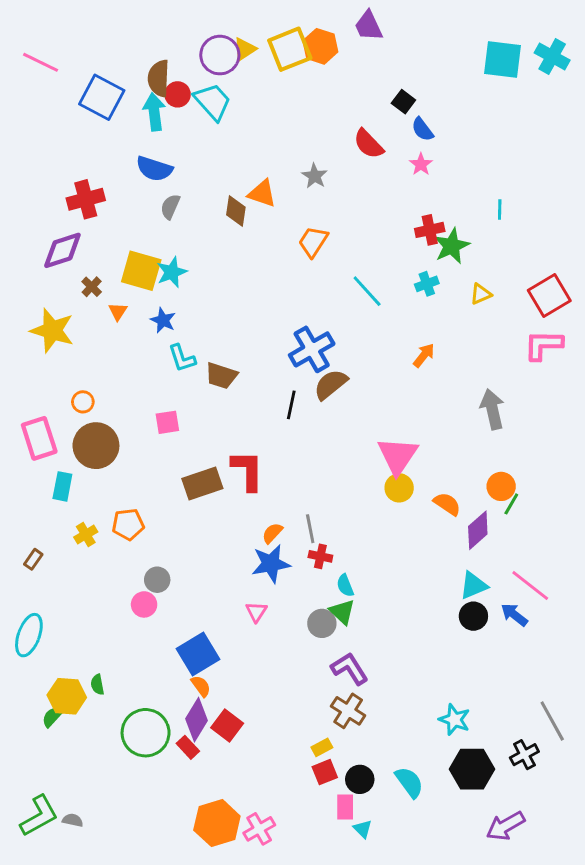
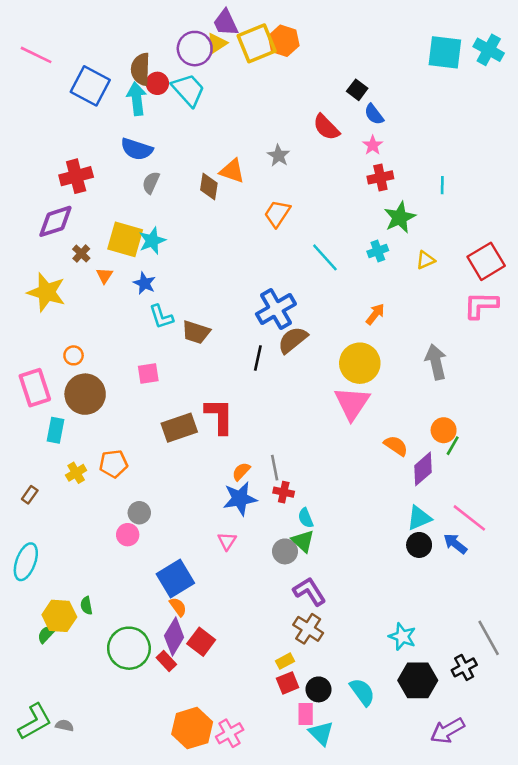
purple trapezoid: (369, 26) -> (226, 23), moved
red cross: (430, 230) -> (380, 177), moved
yellow circle: (399, 488) -> (360, 363), moved, size x1.6
cyan triangle: (363, 829) -> (321, 733), size x1.5

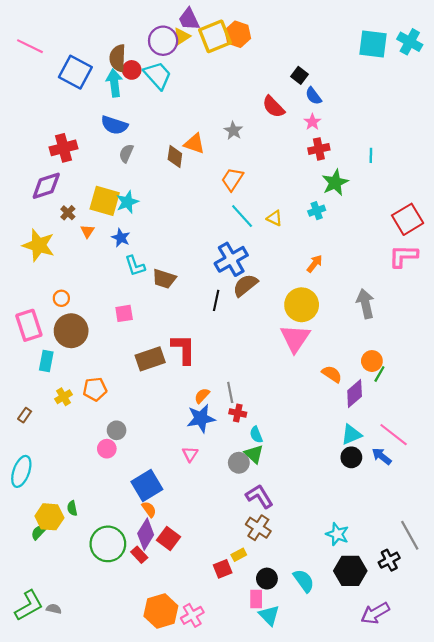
cyan line: (325, 257) -> (242, 216), moved
yellow triangle: (426, 260) -> (275, 218), moved, turned 49
red square: (288, 683) -> (223, 569), moved

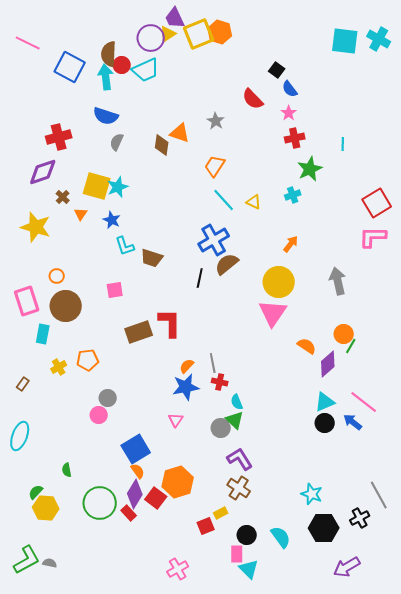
cyan trapezoid: (158, 75) -> (146, 70), turned 108
yellow hexagon: (49, 517) -> (46, 508), moved
orange hexagon: (161, 611) -> (178, 482), moved

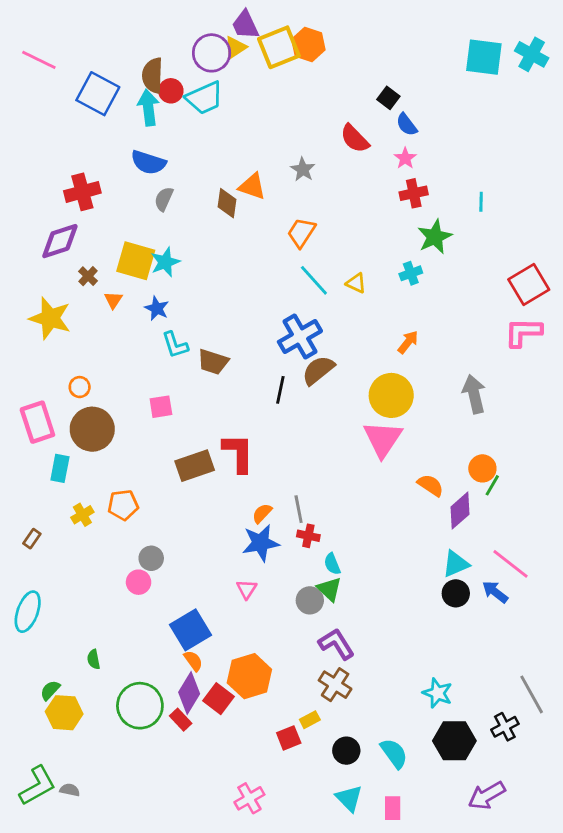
pink rectangle: (237, 554) -> (393, 808), moved

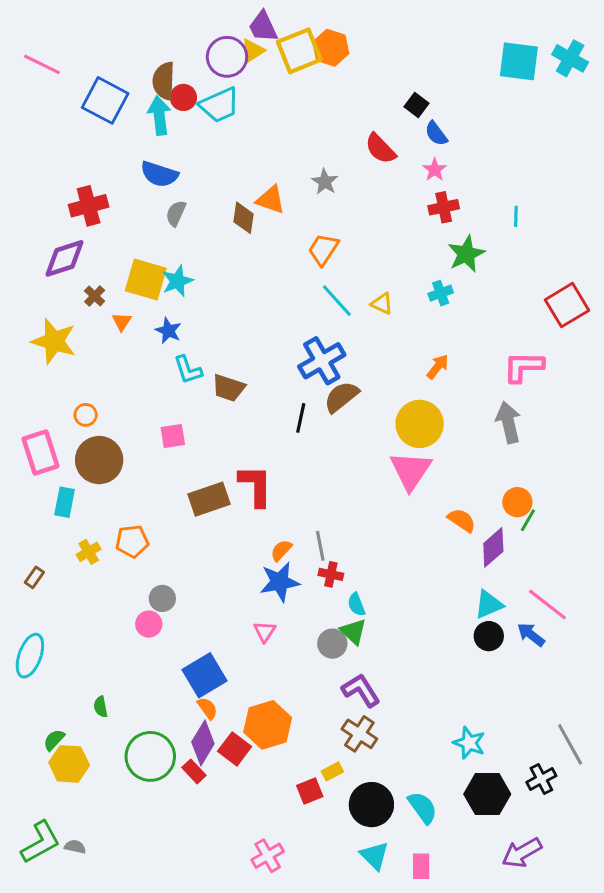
pink L-shape: (523, 332) -> (523, 367), moved
black circle: (346, 751) -> (371, 805), size x1.5

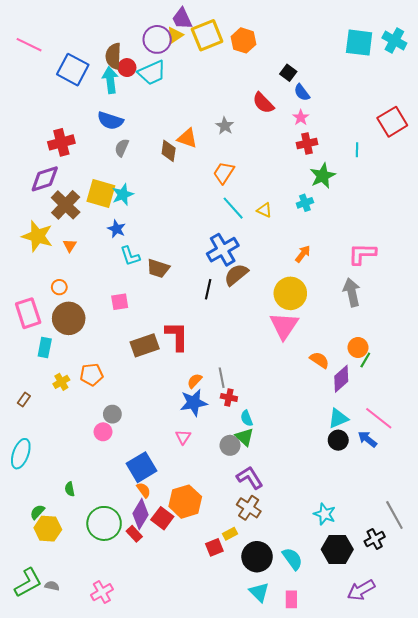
orange hexagon: (331, 48) -> (244, 40), moved
brown cross: (95, 296) -> (66, 205), size x2.0
red square: (567, 305) -> (392, 122), moved
orange triangle: (122, 322) -> (70, 246), moved
pink cross: (268, 856) -> (102, 592), moved

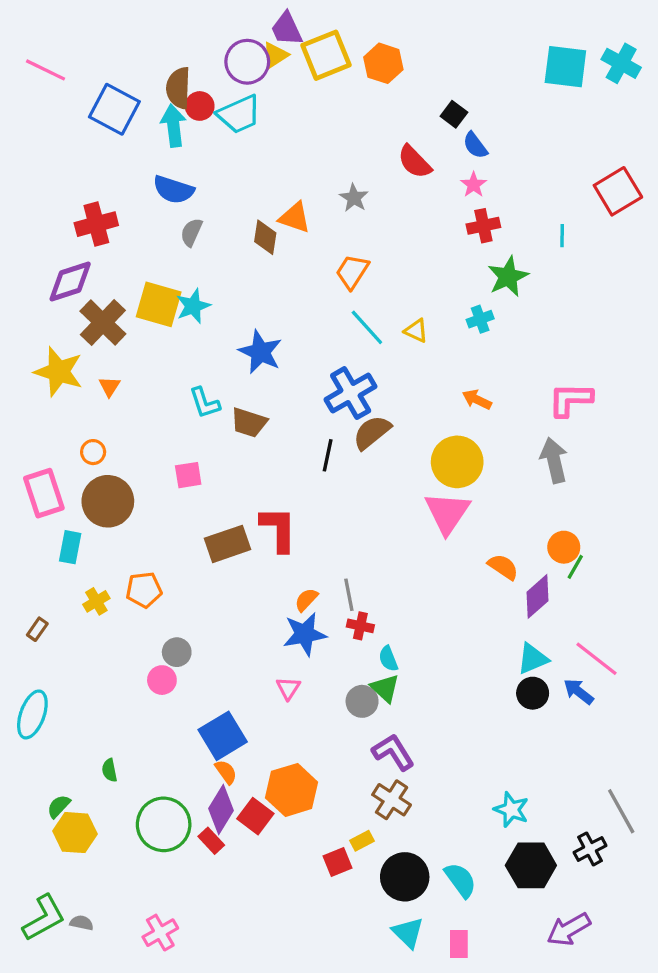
blue star: (117, 229) -> (260, 352), moved, size x1.5
orange arrow: (303, 254) -> (477, 400), turned -102

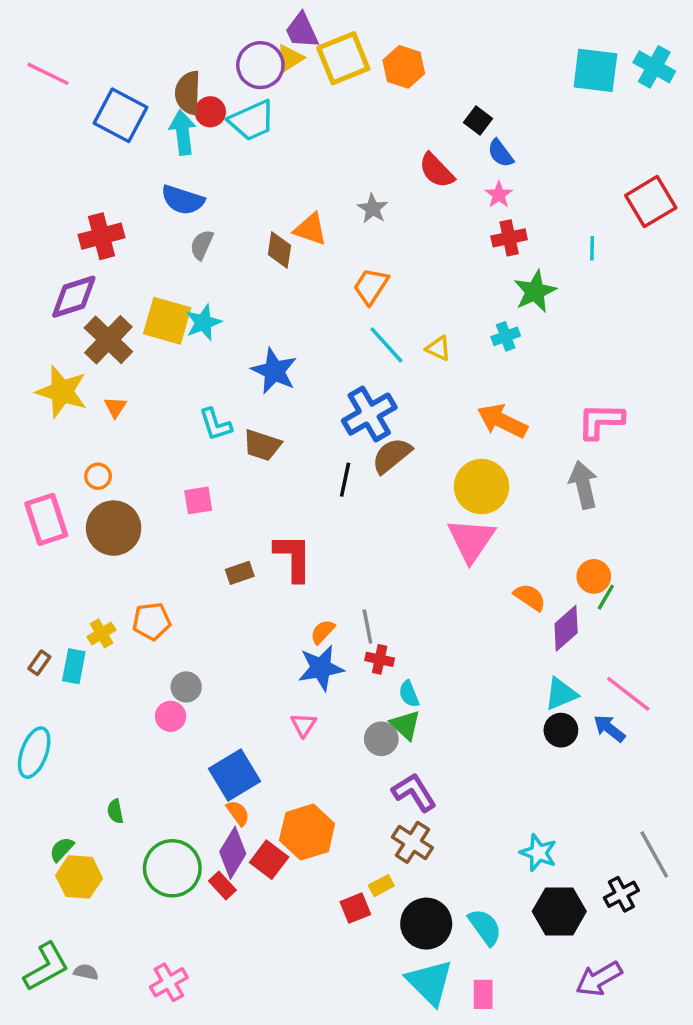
orange arrow: (477, 400) -> (502, 421), size x1.6
brown rectangle: (228, 544) -> (240, 573), size x0.6
cyan rectangle: (70, 547) -> (74, 666), moved
cyan triangle: (408, 933) -> (430, 982), size x1.4

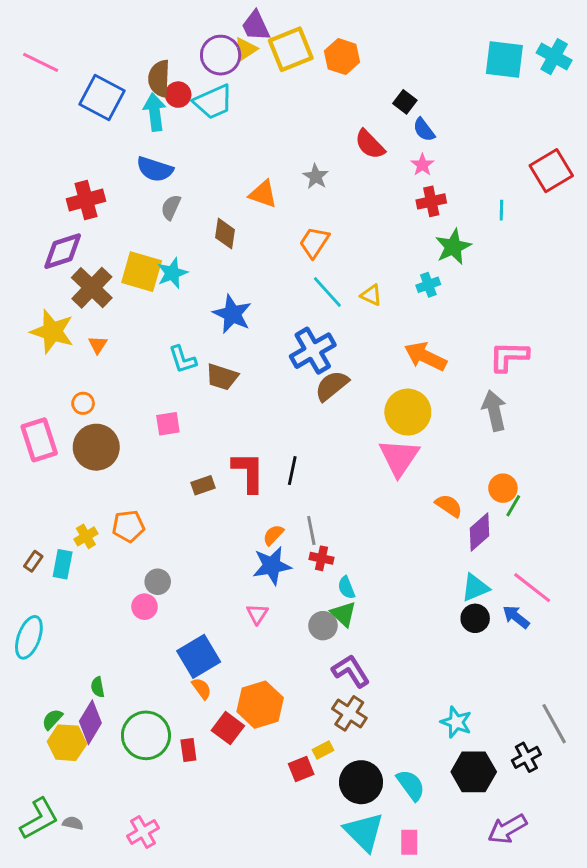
brown diamond: (279, 250) -> (225, 234), moved
black line: (345, 480) -> (292, 471), moved
purple diamond: (233, 853) -> (90, 722), moved
red rectangle: (222, 886) -> (188, 750), turned 35

